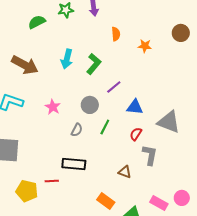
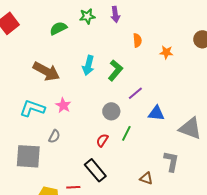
pink star: (53, 107) -> (63, 105), moved
gray semicircle: (77, 130) -> (54, 136), moved
red semicircle: (136, 134) -> (102, 140), moved
black rectangle: (74, 164) -> (95, 170), turned 45

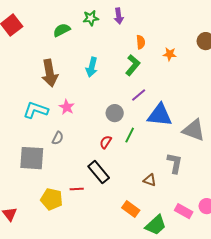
green L-shape: (115, 70) -> (133, 65), moved
brown arrow: (46, 71) -> (50, 73), turned 52
blue triangle: (156, 113) -> (160, 115), size x1.5

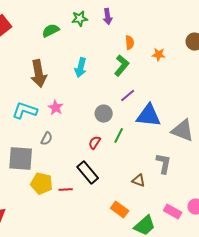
yellow pentagon: (52, 199) -> (42, 184), moved

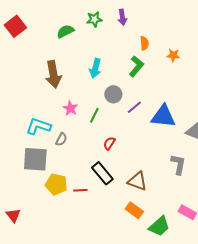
purple line: (128, 96) -> (134, 107), moved
cyan L-shape: (25, 111) -> (38, 126), moved
gray circle: (104, 114) -> (113, 94), moved
green line: (119, 136) -> (94, 115), moved
brown triangle: (139, 181) -> (137, 181), moved, size x1.5

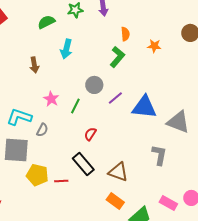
cyan arrow: (95, 68) -> (66, 49), moved
brown arrow: (53, 74) -> (34, 65), size x0.6

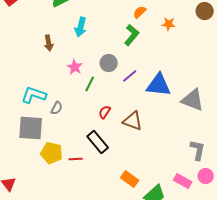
orange semicircle: (125, 34) -> (140, 12), turned -128
pink star: (51, 99) -> (75, 67), moved
gray L-shape: (159, 155) -> (198, 150), moved
brown triangle: (118, 172) -> (133, 121), moved

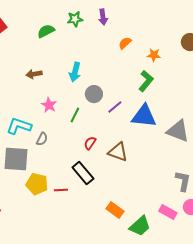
cyan arrow: (81, 27) -> (75, 72), moved
green L-shape: (132, 35) -> (146, 81), moved
brown arrow: (49, 43) -> (34, 74), turned 91
pink star: (75, 67) -> (49, 105), moved

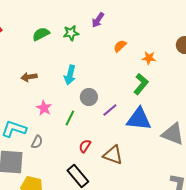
purple arrow: (103, 17) -> (98, 20), turned 42
green star: (75, 19) -> (71, 33), moved

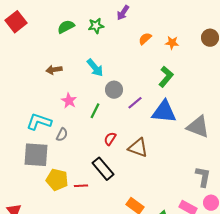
orange star: (149, 58) -> (172, 43), moved
cyan arrow: (70, 75) -> (95, 68), turned -54

